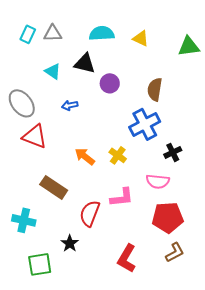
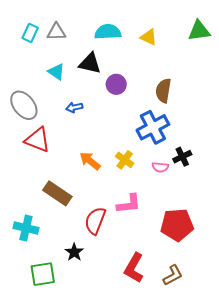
green triangle: (189, 46) -> (199, 31), moved
pink semicircle: (158, 181) -> (160, 167), moved, size x0.7
brown L-shape: (175, 252) -> (173, 275), moved

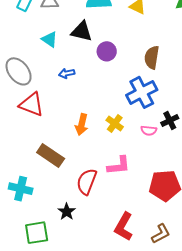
orange arrow: (90, 161) -> (82, 125), turned -115

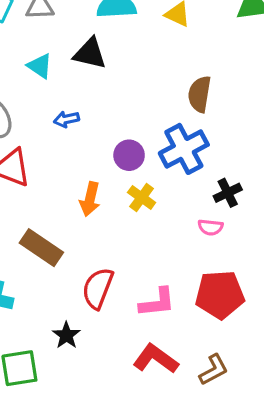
purple circle: (107, 51) -> (129, 155), moved
pink semicircle: (149, 131) -> (210, 227), moved
pink L-shape: (119, 166) -> (157, 302), moved
red L-shape: (124, 227) -> (156, 359), turned 96

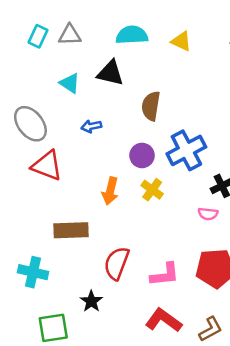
brown semicircle: (200, 94) -> (151, 106), moved
brown rectangle: (41, 248) -> (71, 230), turned -36

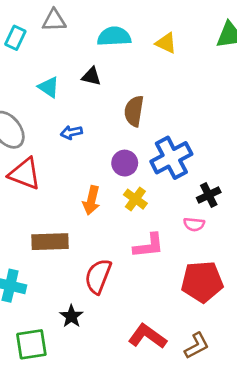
gray triangle: (70, 35) -> (54, 20), moved
black triangle: (110, 73) -> (91, 76), size x0.7
pink L-shape: (165, 275) -> (149, 246), moved

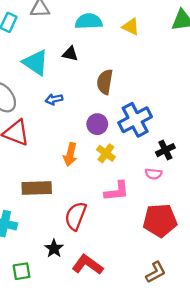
cyan triangle: (49, 87) -> (36, 62), size x1.5
red L-shape: (147, 336) -> (88, 265), moved
green square: (31, 344) -> (22, 271), size x0.7

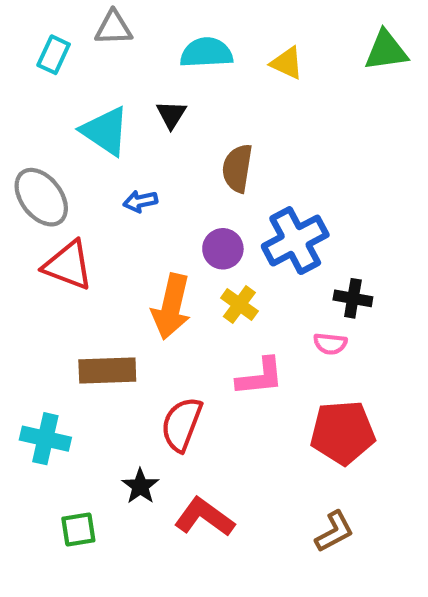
black triangle: (70, 54) -> (171, 115), turned 49
black cross: (165, 150) -> (353, 298), turned 36
orange arrow: (70, 154) -> (171, 307), size x1.4

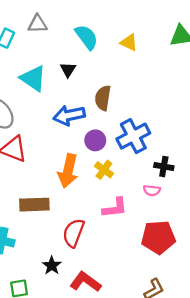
cyan semicircle: (206, 53) -> (87, 37), turned 56
blue arrow: (140, 201) -> (69, 115), moved, size x1.8

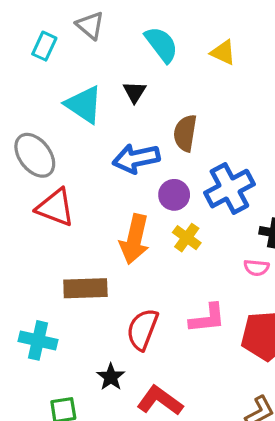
gray triangle: (38, 24) -> (90, 25), turned 42
pink L-shape: (115, 208) -> (207, 318), moved

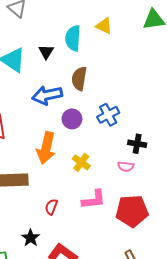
cyan semicircle: (161, 44) -> (73, 38), moved, turned -140
blue cross: (229, 189) -> (108, 115), size x0.7
yellow cross: (187, 238) -> (81, 162), moved
red semicircle: (142, 329) -> (51, 207), size x0.6

